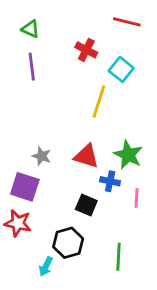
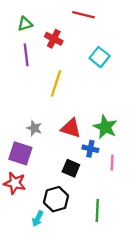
red line: (127, 22) -> (83, 15), moved
green triangle: (30, 29) -> (25, 24), turned -42
red cross: (86, 50) -> (54, 39), moved
yellow line: (99, 102) -> (56, 83), moved

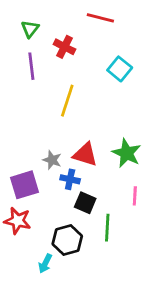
green triangle: (25, 24) -> (30, 29), turned -35
gray star: (34, 128) -> (52, 160), moved
blue cross: (90, 149) -> (70, 179), moved
purple square: (20, 153) -> (24, 185), turned -35
green line: (97, 211) -> (107, 228), moved

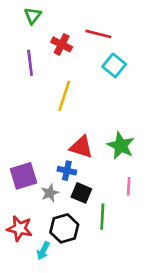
red line: (100, 18) -> (98, 34), moved
green triangle: (30, 29) -> (33, 16), moved
gray star: (52, 160) -> (50, 193), moved, turned 30
red star: (18, 221) -> (20, 228), moved

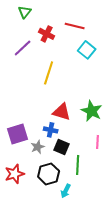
purple line: (30, 63) -> (23, 48), turned 54
red star: (20, 228) -> (15, 174), turned -30
cyan arrow: (43, 251) -> (66, 191), moved

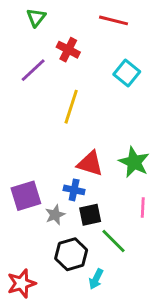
red line: (75, 26) -> (114, 20), moved
black square: (62, 147) -> (90, 215), turned -35
green line: (78, 165) -> (114, 241), turned -48
red star: (15, 174) -> (21, 283), moved

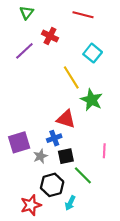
yellow line: (71, 107) -> (71, 77), moved, turned -50
green star: (134, 162) -> (91, 100), moved
blue cross: (74, 190) -> (54, 138), turned -32
red star: (21, 283) -> (31, 205), moved

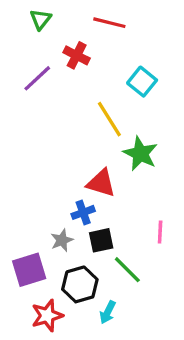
red line: (83, 15) -> (109, 23), moved
purple square: (19, 142) -> (29, 270), moved

